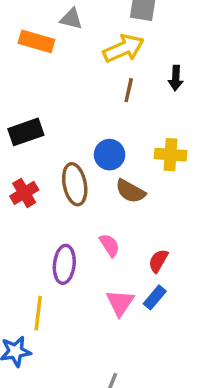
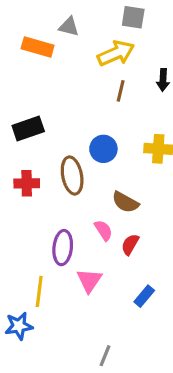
brown semicircle: (130, 191) -> (125, 202), moved
red cross: (24, 193) -> (27, 183), turned 30
red semicircle: (158, 261) -> (130, 244), moved
blue rectangle: (155, 297) -> (144, 296), moved
pink triangle: (120, 303) -> (89, 280), moved

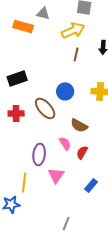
brown ellipse: (72, 175) -> (45, 108), turned -30

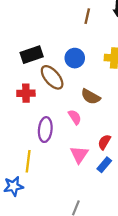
black rectangle: (17, 78) -> (32, 55), moved
red cross: (16, 113) -> (26, 93), moved
red semicircle: (82, 152) -> (104, 142), moved
pink triangle: (56, 175) -> (79, 155), moved

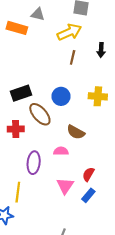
pink semicircle: (75, 117) -> (61, 151), turned -56

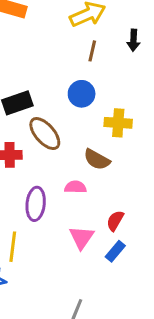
blue circle: (61, 96) -> (82, 94), moved
yellow cross: (98, 96) -> (118, 123), moved

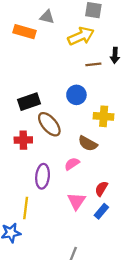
brown line: (92, 51) -> (93, 64), moved, turned 70
pink semicircle: (75, 187) -> (72, 164), turned -35

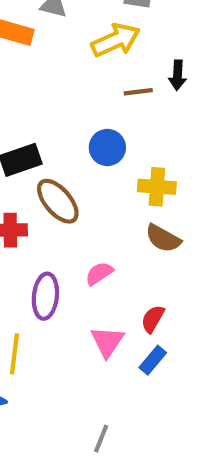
brown semicircle: (88, 143) -> (163, 238), moved

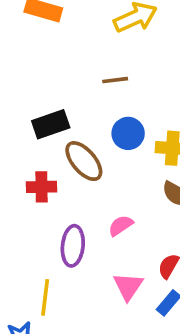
brown line: (138, 92) -> (115, 80), moved
blue circle: (107, 148) -> (128, 133), moved

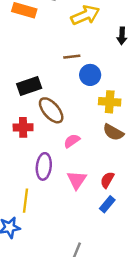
blue circle: (128, 133) -> (90, 75), moved
pink semicircle: (121, 226) -> (72, 141), moved
pink triangle: (128, 286) -> (77, 180), moved

